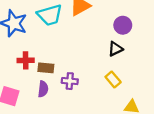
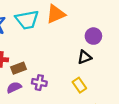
brown rectangle: (46, 68) -> (19, 68), turned -32
purple semicircle: (43, 89) -> (14, 87), turned -128

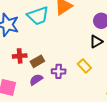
yellow rectangle: (79, 85) -> (84, 66), moved

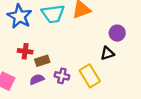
yellow rectangle: (84, 66) -> (90, 76), size x1.5

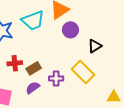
purple circle: (117, 33) -> (70, 30), moved

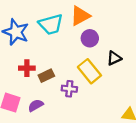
yellow rectangle: (83, 72) -> (89, 71), moved
purple semicircle: (33, 88) -> (36, 105), moved

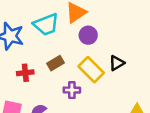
black triangle: (114, 58) -> (117, 63), moved
brown rectangle: (46, 76) -> (55, 63), moved

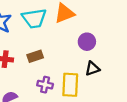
purple circle: (88, 35) -> (87, 42), moved
yellow rectangle: (91, 70) -> (70, 85), moved, turned 35

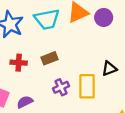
purple circle: (87, 42) -> (104, 17), moved
purple cross: (45, 85) -> (61, 87), turned -35

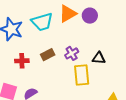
black triangle: (109, 69) -> (99, 58), turned 32
purple cross: (61, 87) -> (72, 53), moved

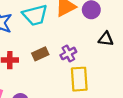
black triangle: (99, 58) -> (106, 39), moved

